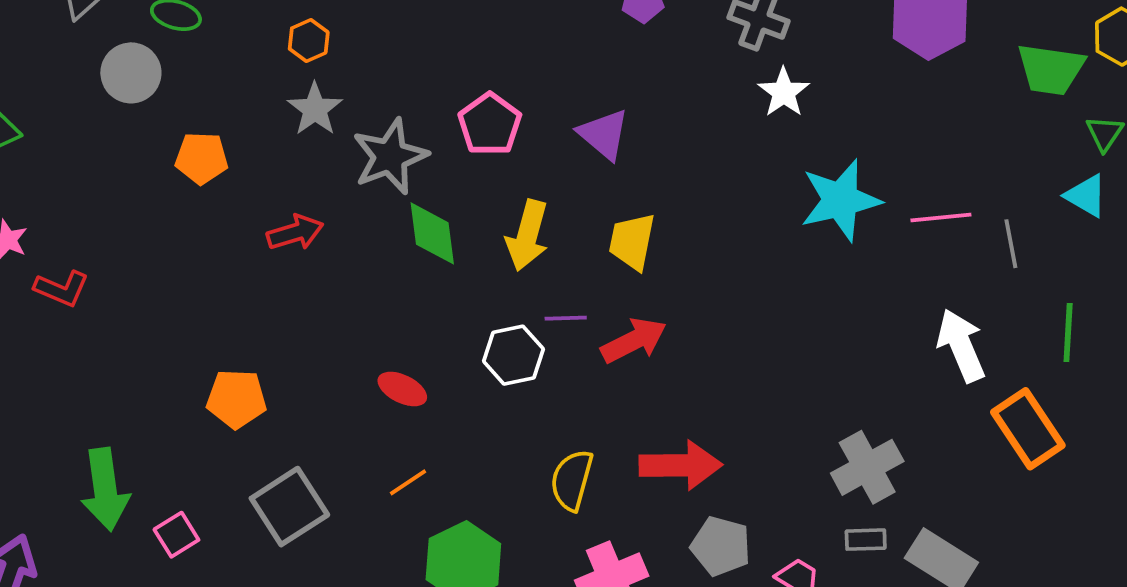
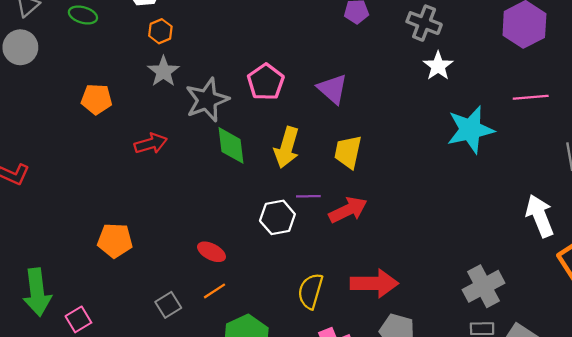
gray circle: (131, 73) -> (20, 47), moved
pink line: (941, 217) -> (531, 97), moved
red ellipse: (402, 389) -> (211, 252), moved
gray square: (289, 507) -> (168, 305), moved, size x0.6

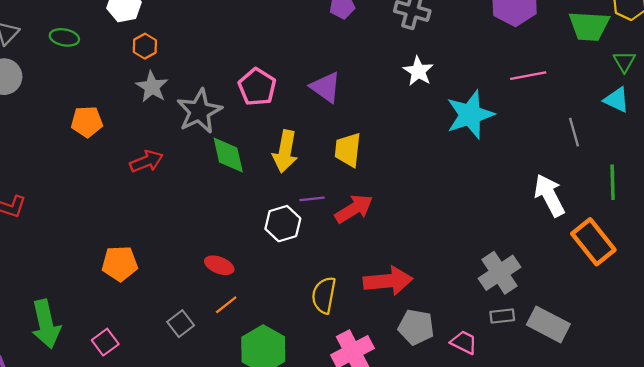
white star: (438, 66) -> (418, 71), moved
pink square: (78, 319) -> (105, 342), moved

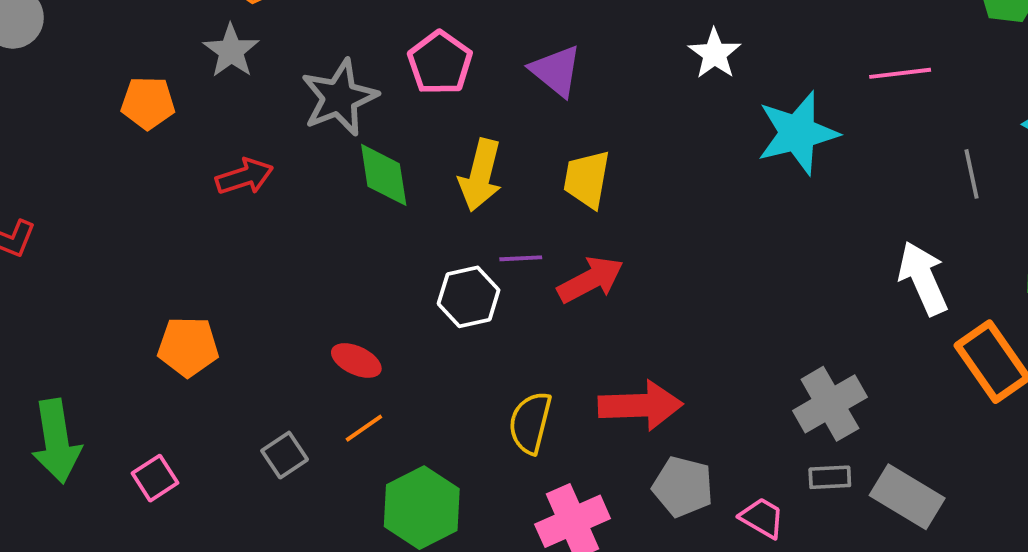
gray star: (152, 87) -> (231, 51), moved

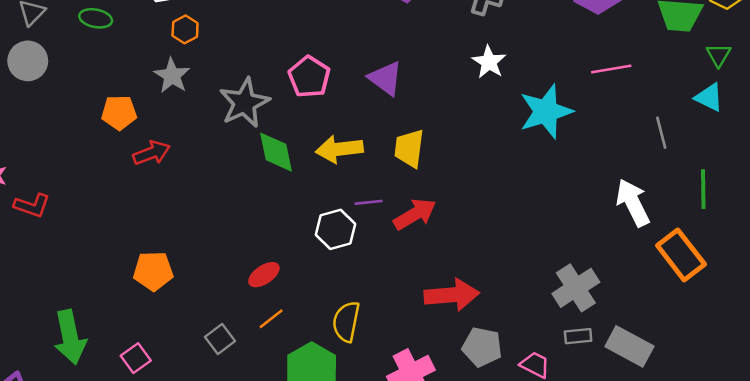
yellow arrow: (480, 175) -> (339, 149), turned 72
red arrow: (244, 177) -> (152, 153), moved
red ellipse: (356, 360) -> (264, 275), turned -56
yellow semicircle: (530, 423) -> (346, 322), moved

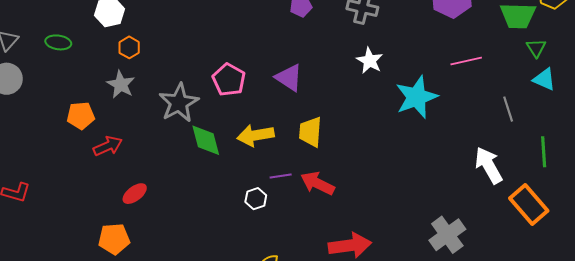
green triangle: (719, 55) -> (536, 48), moved
red arrow: (415, 214) -> (318, 183), turned -120
white hexagon: (336, 229) -> (256, 199), size x0.7
red ellipse: (264, 275) -> (135, 194), moved

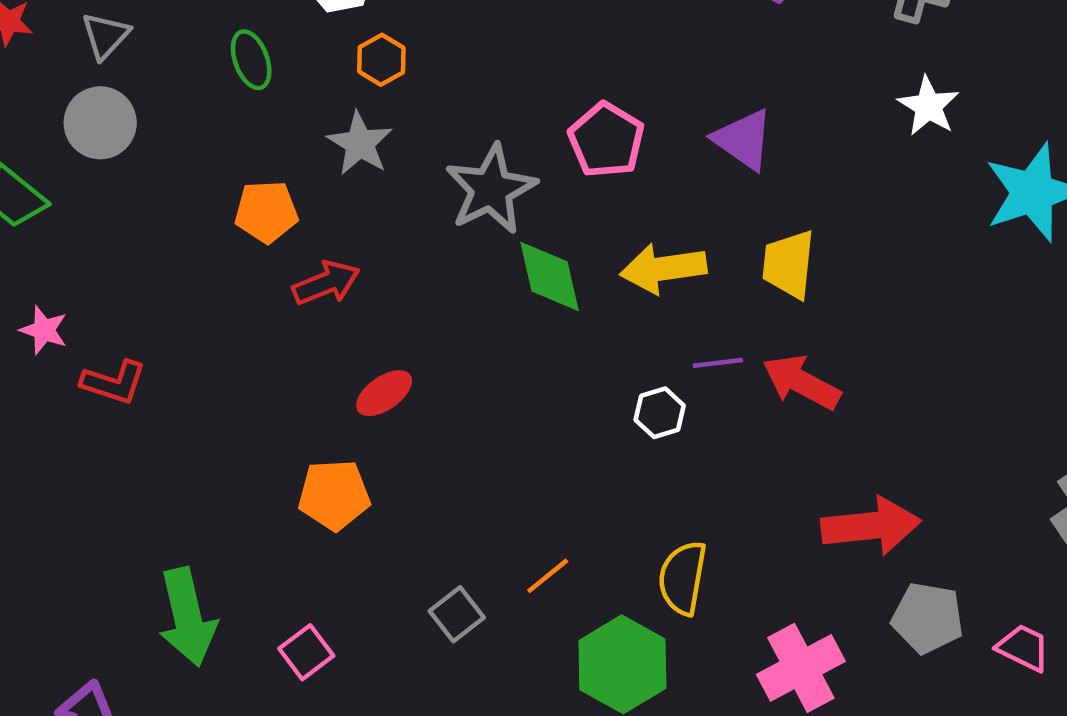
green ellipse: (58, 42) -> (251, 60), moved, turned 60

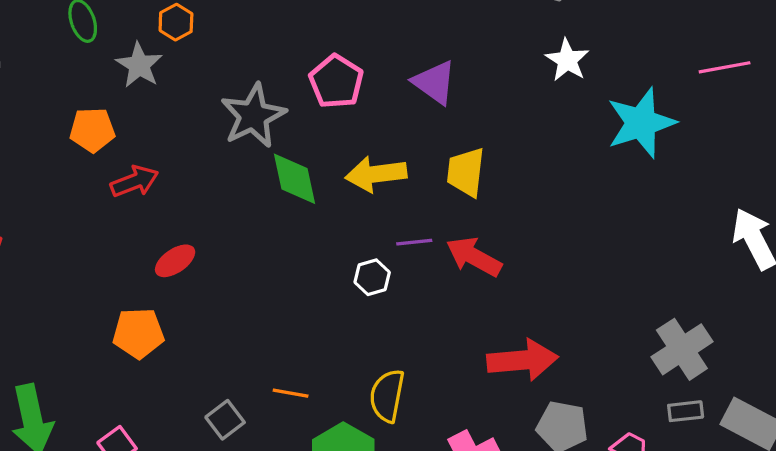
gray star: (360, 143) -> (139, 65), moved
orange line: (548, 576) -> (291, 393), turned 48

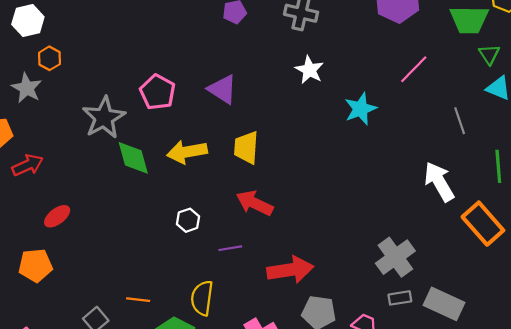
pink line: (725, 67) -> (414, 69), turned -32
cyan star: (641, 123) -> (360, 109), size x0.7
purple line: (414, 242) -> (230, 248), moved

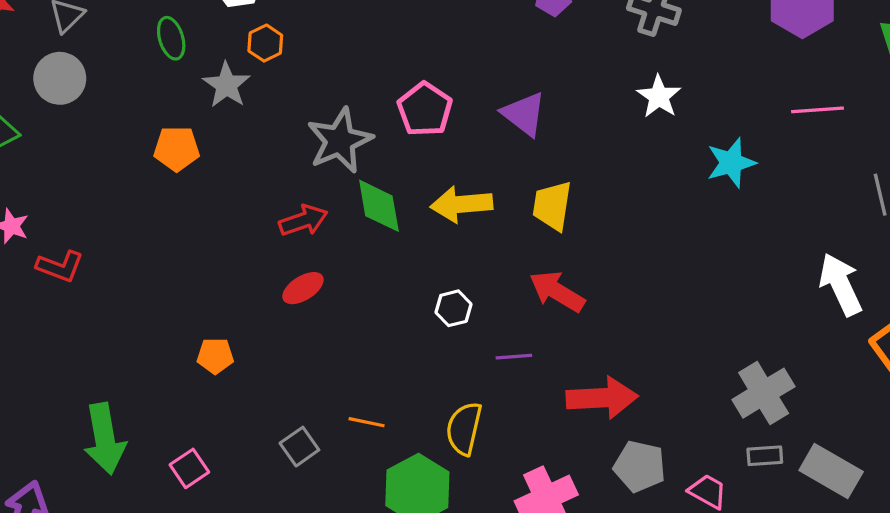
pink line: (414, 69) -> (818, 110), turned 36
red arrow: (28, 165) -> (303, 220), moved
red ellipse: (57, 216) -> (303, 288), moved
orange pentagon: (35, 265) -> (215, 356), size x0.7

